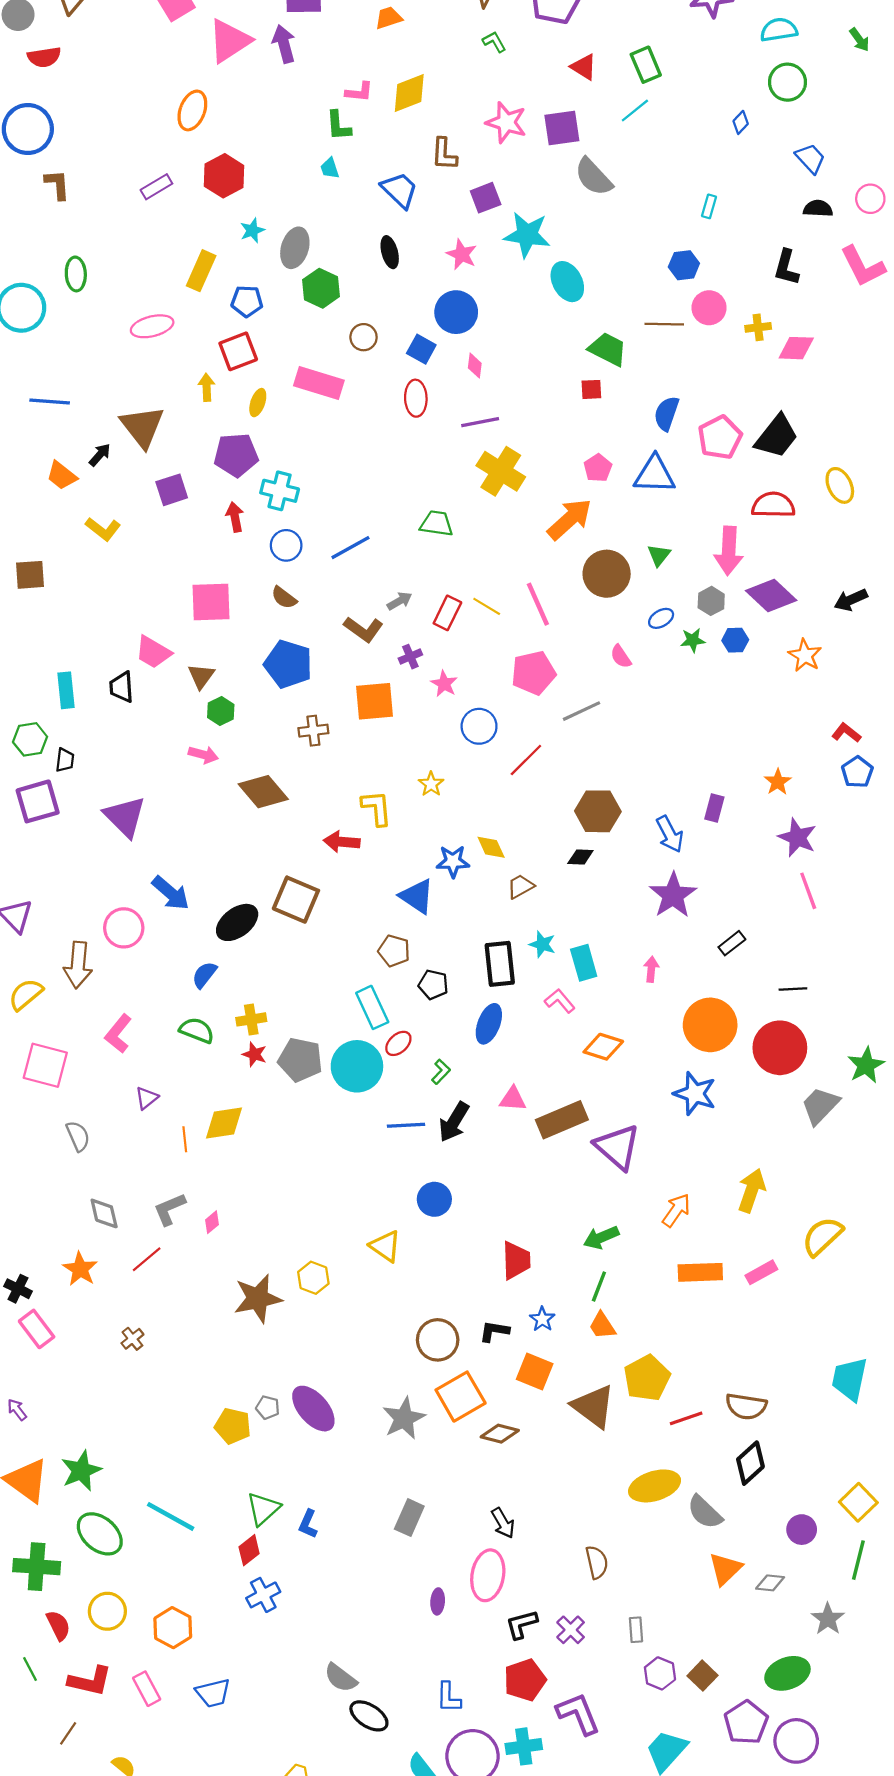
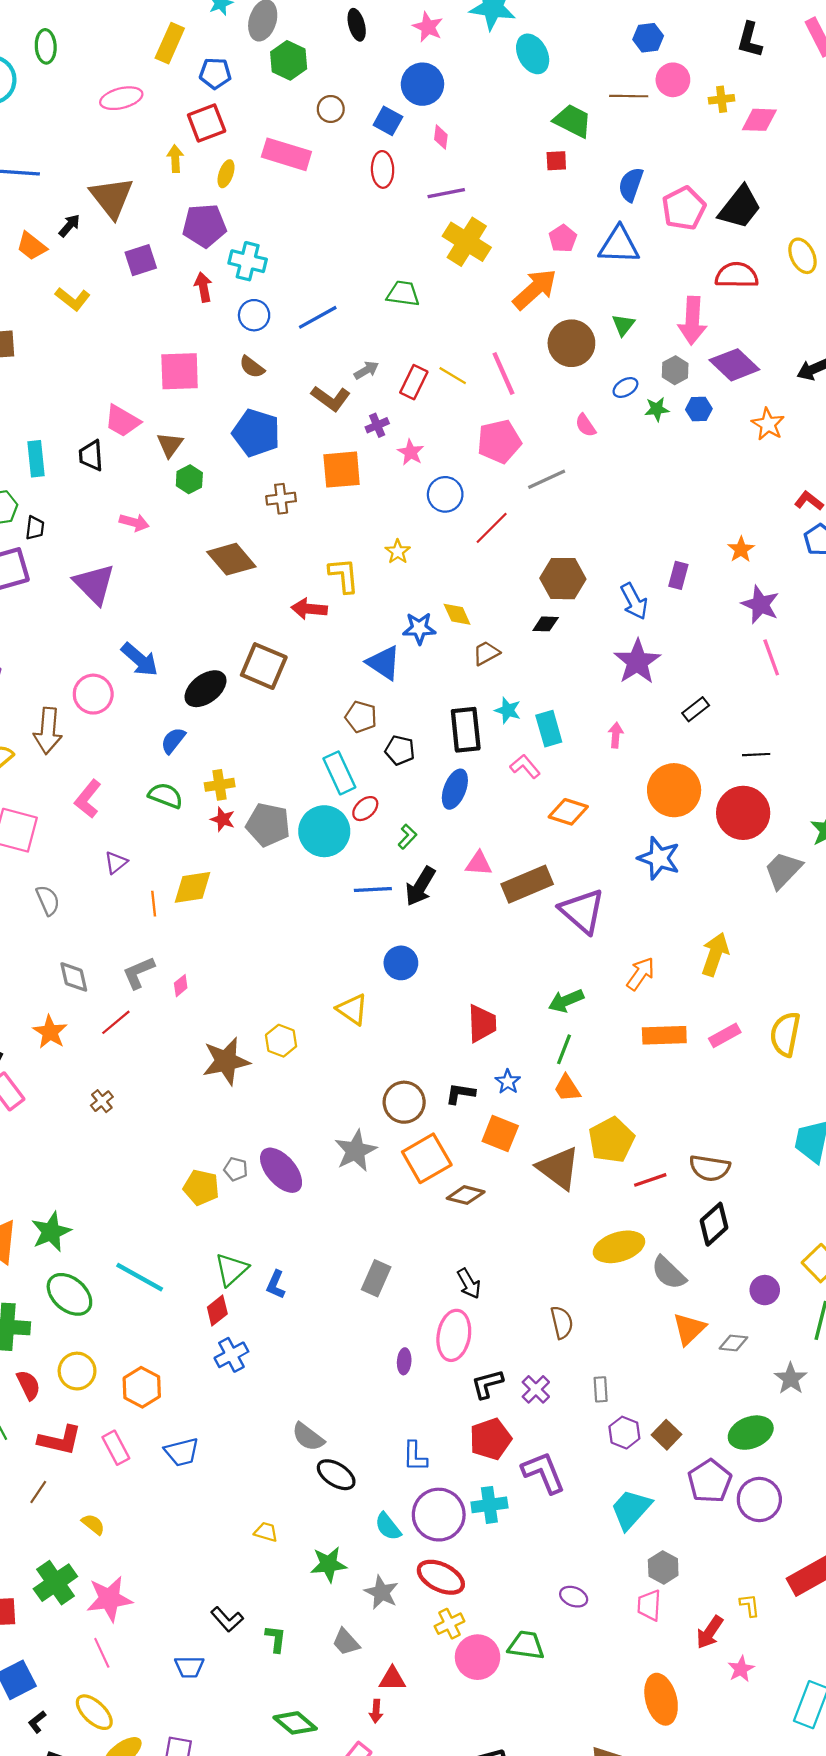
pink arrow: (203, 755) -> (134, 522), moved
yellow semicircle: (822, 1236) -> (785, 1034), moved, turned -36
gray star: (404, 1418) -> (356, 1151), moved

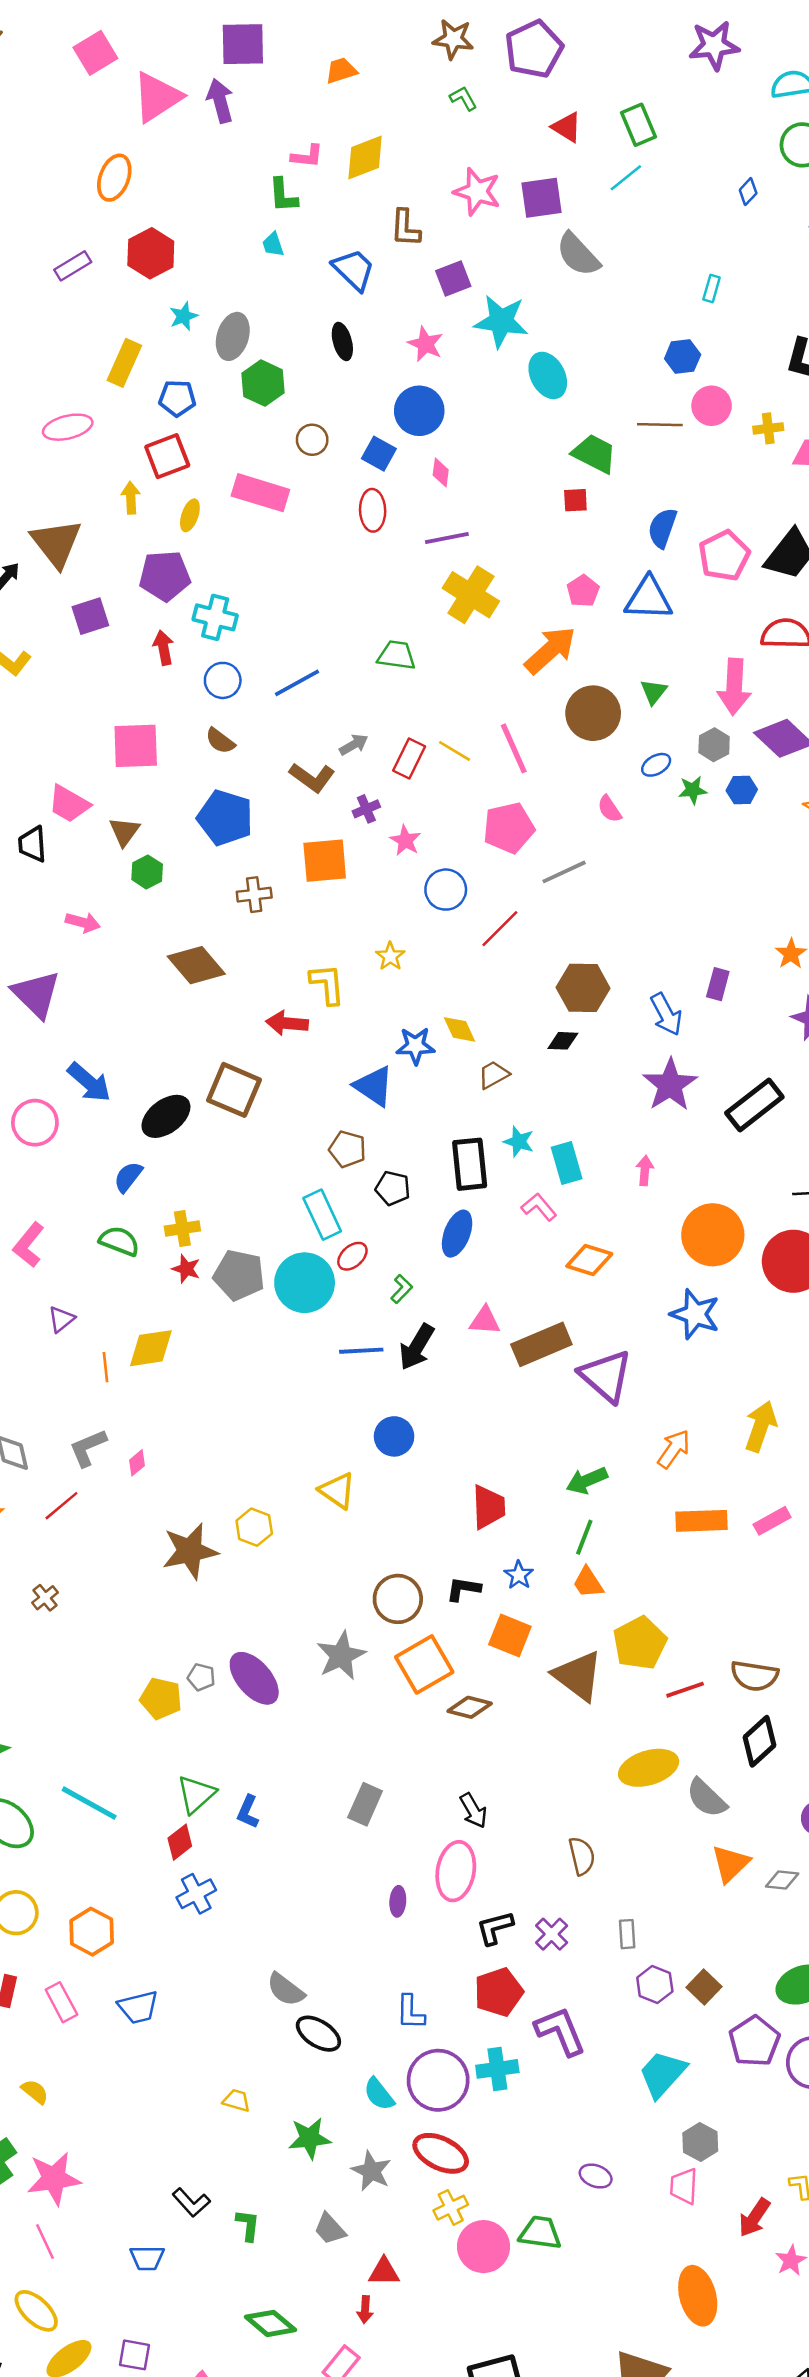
black rectangle: (696, 709) -> (754, 1105), moved, size x1.8

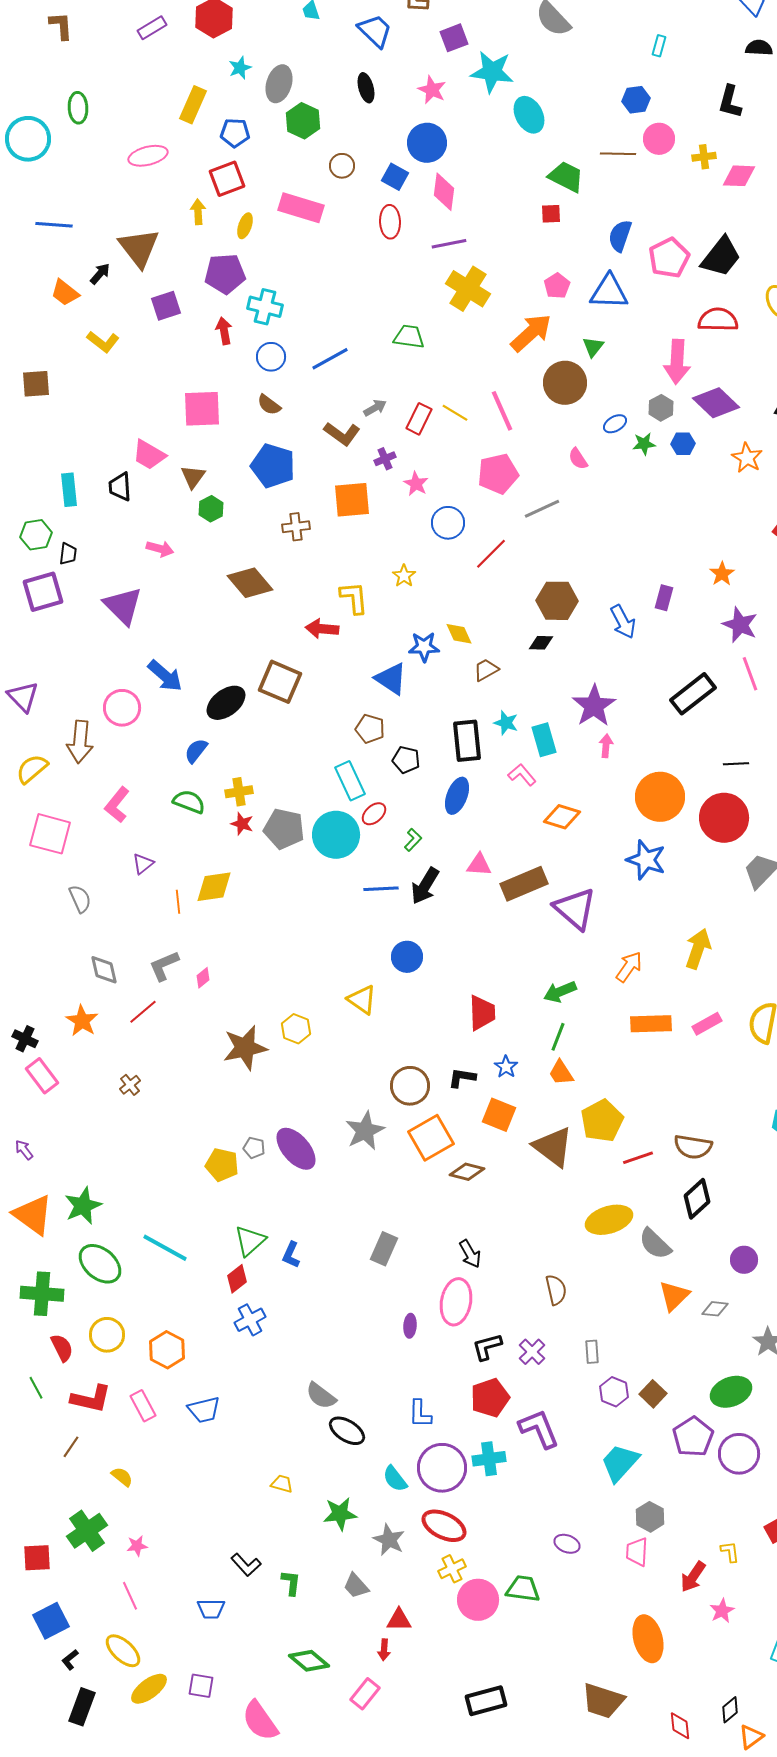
pink diamond: (441, 473) -> (444, 192), size x1.6
green triangle: (654, 692) -> (593, 347), moved
purple star: (670, 1085) -> (594, 706), moved
pink star: (54, 2179) -> (137, 1546), size x0.5

